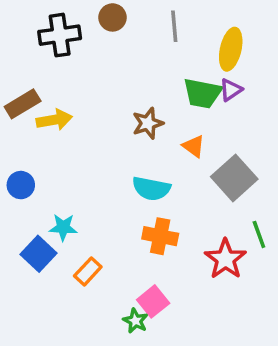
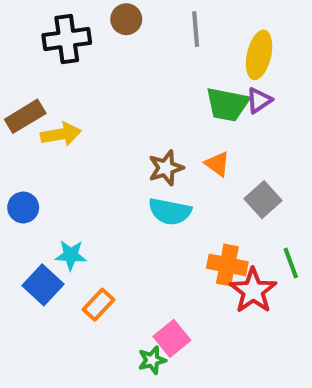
brown star: (148, 123) -> (166, 168), moved
gray square: (234, 178) -> (263, 200), size x0.7
orange cross: (160, 236) -> (227, 265), moved
green star: (135, 321) -> (152, 360), turned 30

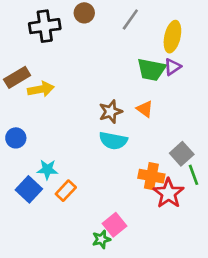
gray line: (196, 29) -> (130, 19), turned 40
gray square: (263, 200) -> (182, 154), moved
orange rectangle: (98, 305) -> (66, 191), moved

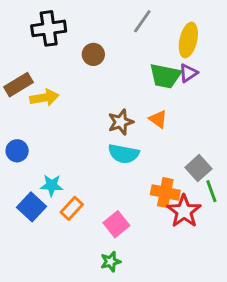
brown circle: (84, 13) -> (93, 54), moved
pink square: (115, 225) -> (116, 224), moved

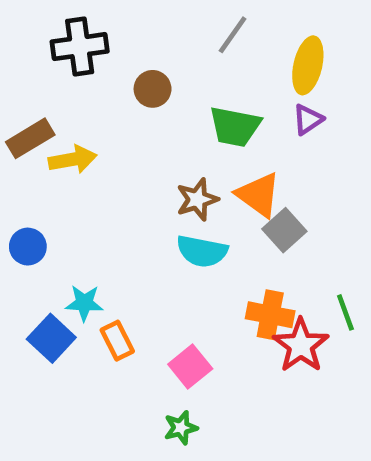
green trapezoid: (165, 76) -> (235, 127), moved
orange triangle: (158, 119) -> (258, 195), size x1.5
gray square: (198, 168) -> (284, 230), moved
orange rectangle: (72, 208) -> (117, 341), turned -70

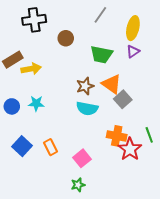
cyan star: (84, 303) -> (36, 103), moved

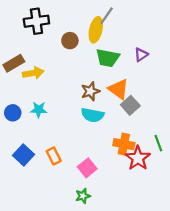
yellow ellipse: (133, 28) -> (96, 30), moved

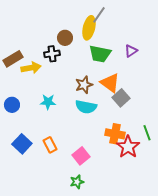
black cross: (36, 21) -> (52, 54), moved, size x0.7
cyan star: (39, 110) -> (48, 102), moved

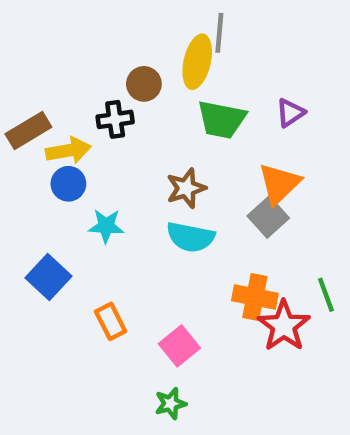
gray line: (99, 15) -> (219, 33), turned -30
orange triangle: (110, 83) -> (279, 184), moved, turned 40
blue circle: (12, 105) -> (68, 184), moved
blue square: (22, 144) -> (48, 277), moved

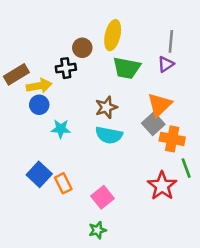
gray line: (219, 33) -> (171, 41), moved
blue square: (48, 277) -> (39, 174), moved
orange cross: (255, 297) -> (172, 139), moved

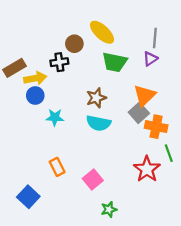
yellow ellipse: (113, 35) -> (102, 32), turned -60
blue square: (39, 174) -> (28, 197), moved
green star: (97, 230) -> (109, 209), moved

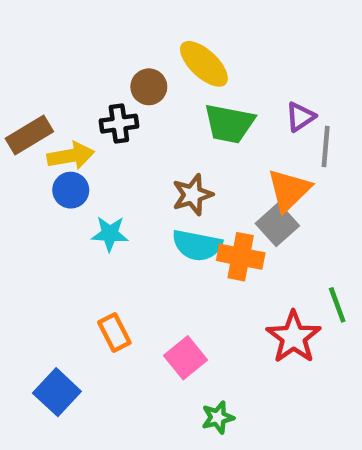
gray line: (155, 38) -> (326, 146), moved
orange cross: (156, 127) -> (241, 257), moved

